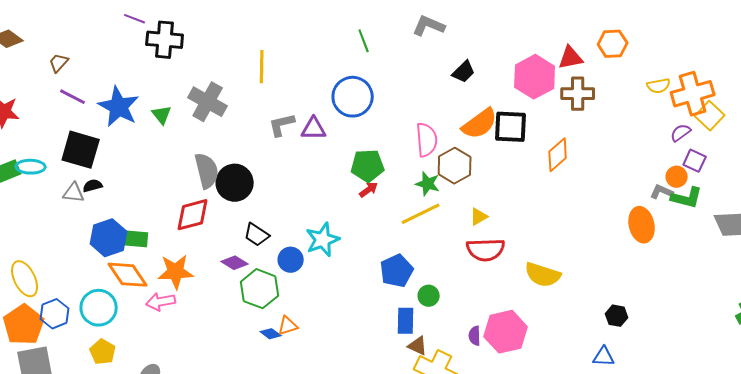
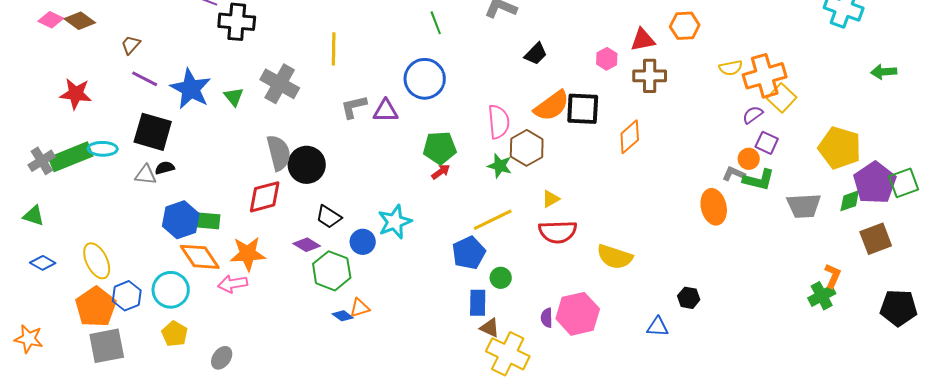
pink hexagon: (535, 77) -> (607, 59), size x0.5
yellow line: (421, 214) -> (493, 220), moved
blue triangle: (604, 357) -> (658, 327), moved

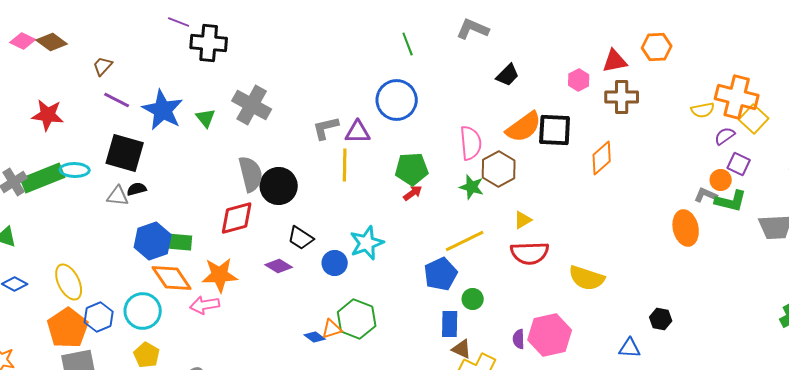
yellow line: (334, 49) -> (345, 165), moved
yellow semicircle: (731, 68) -> (703, 110), moved
orange cross: (765, 76) -> (737, 97), turned 30
green hexagon: (332, 271) -> (357, 319), moved

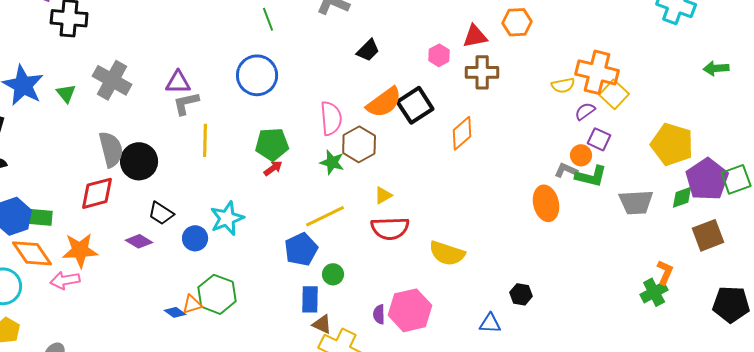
black square: (555, 130) -> (415, 105), turned -36
purple triangle: (358, 132) -> (178, 82), moved

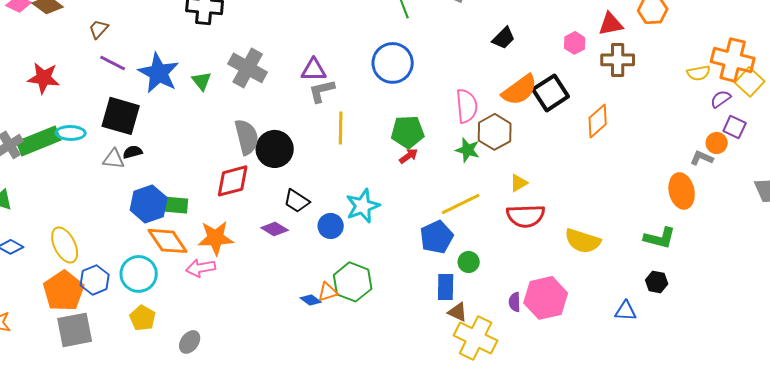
green L-shape: (591, 176) -> (660, 238), moved

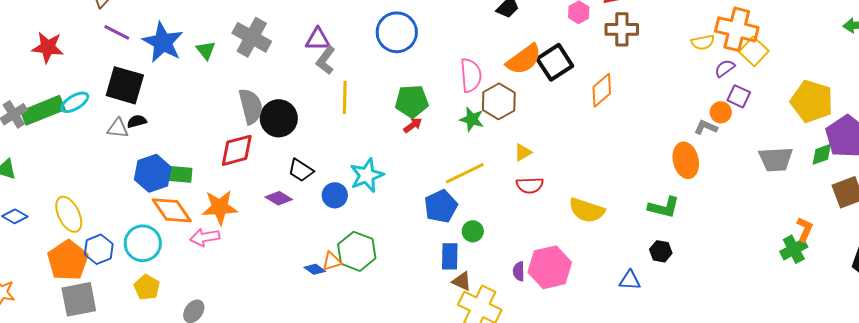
gray L-shape: (322, 91) -> (326, 60), turned -40
cyan ellipse: (71, 133) -> (75, 102), turned -32
red semicircle: (526, 216) -> (530, 185), size x0.7

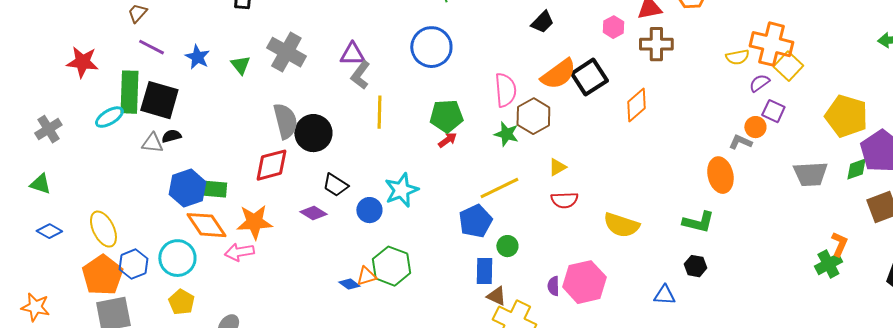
blue star: (163, 42) -> (197, 57), size x0.6
green rectangle: (43, 110) -> (129, 92), moved, turned -66

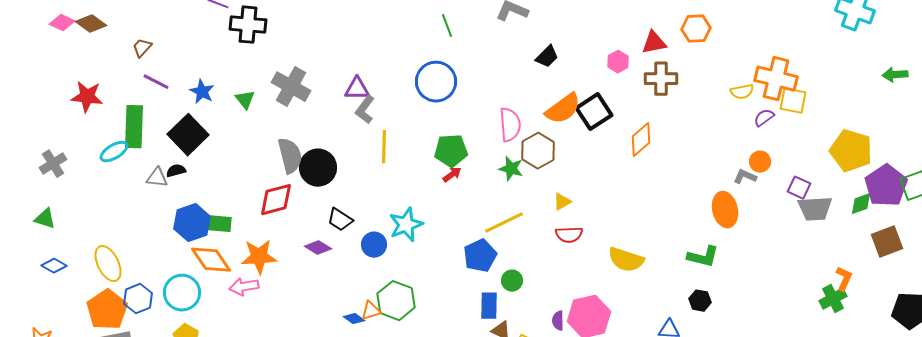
yellow square: (788, 66) -> (793, 101), turned -32
black square: (159, 100) -> (188, 135), moved, turned 30
purple square: (773, 111) -> (799, 188), moved

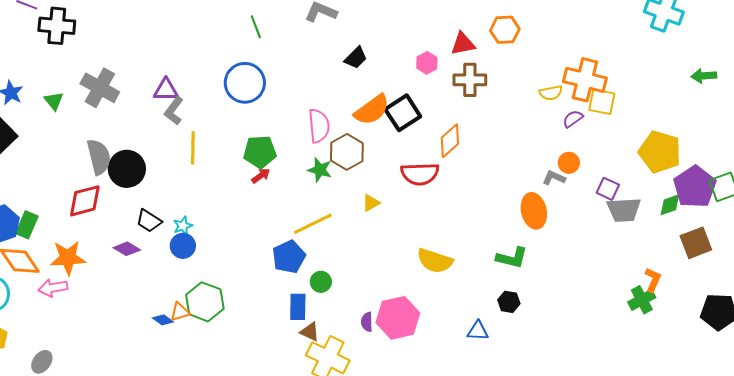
green rectangle: (218, 224) -> (27, 225), turned -72
cyan star: (406, 225) -> (183, 226), moved, size x0.6
red semicircle: (569, 235) -> (420, 174), moved, size x1.4

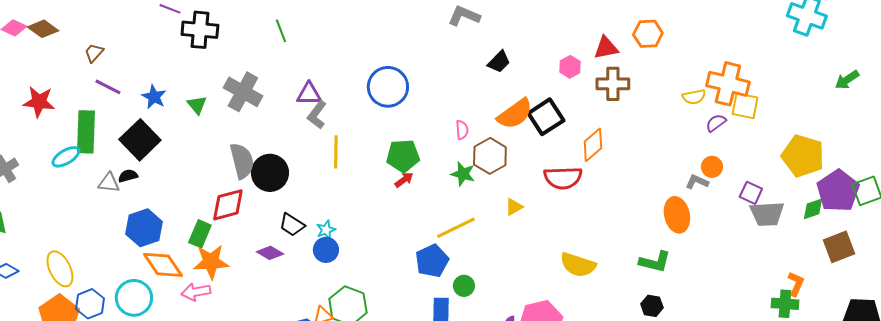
green line: (256, 27) -> (281, 31), moved
green arrow: (704, 76) -> (847, 80), turned -30
pink semicircle: (319, 126) -> (462, 130), size x0.6
green rectangle: (27, 225) -> (200, 234), moved
green cross: (642, 300) -> (785, 304), turned 32

